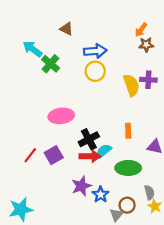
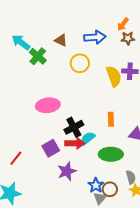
brown triangle: (66, 29) -> (61, 40), moved
blue arrow: (95, 51) -> (95, 37), moved
red line: (30, 155) -> (16, 158), moved
purple square: (54, 155) -> (51, 148), moved
blue star: (101, 195) -> (96, 185), moved

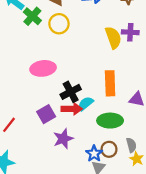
yellow circle: (80, 63) -> (59, 24), moved
orange rectangle: (111, 119) -> (110, 83), size x1.6
brown circle: (110, 189) -> (109, 149), moved

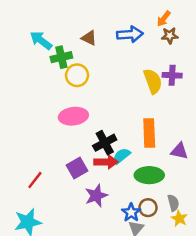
green cross: (32, 16) -> (61, 57), turned 36
yellow circle: (59, 24) -> (77, 75), moved

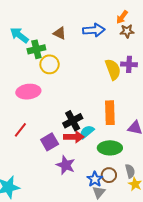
pink ellipse: (73, 116) -> (28, 92), moved
red line: (35, 180) -> (20, 130), moved
purple star: (96, 196) -> (66, 165), turned -30

